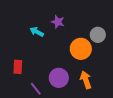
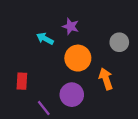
orange circle: (81, 49) -> (78, 58), moved
orange arrow: (86, 80) -> (106, 79), moved

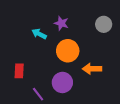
gray circle: (119, 42) -> (104, 24), moved
orange arrow: (106, 79) -> (92, 69), turned -72

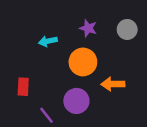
purple star: (61, 23) -> (88, 28), moved
cyan arrow: (39, 34) -> (48, 41), turned -40

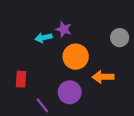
purple star: (88, 28) -> (64, 29), moved
gray circle: (127, 29) -> (120, 38), moved

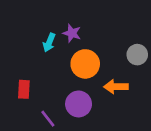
cyan arrow: (44, 38) -> (49, 43), turned -56
gray circle: (120, 38) -> (137, 55), moved

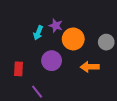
orange circle: (85, 64) -> (73, 39), moved
purple circle: (79, 104) -> (52, 61), moved

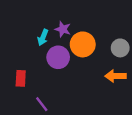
purple circle: (52, 61) -> (58, 57), moved
orange arrow: (90, 67) -> (115, 76), moved

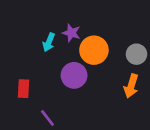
purple circle: (58, 57) -> (74, 75), moved
orange arrow: (115, 76) -> (131, 86), turned -72

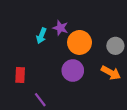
purple circle: (74, 75) -> (73, 71), moved
orange arrow: (131, 86) -> (111, 73), turned -78

